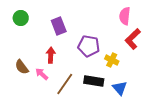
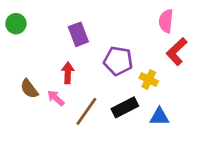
green circle: (21, 18) -> (16, 24), moved
black rectangle: (94, 81) -> (125, 107), turned -36
blue triangle: (120, 88) -> (159, 117), turned -49

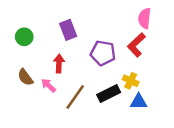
green circle: (16, 24) -> (24, 37), moved
red L-shape: (177, 52) -> (136, 45), moved
yellow cross: (149, 79) -> (131, 81), moved

